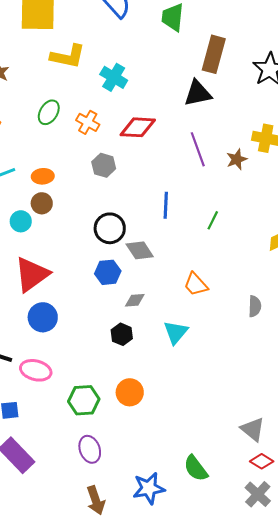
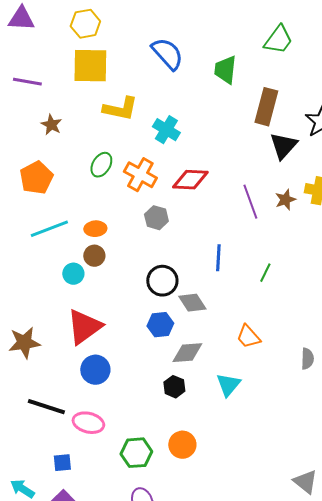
black triangle: (198, 93) -> (283, 146), moved, turned -36
orange cross: (88, 122) -> (140, 175), size x1.4
brown star: (237, 159) -> (285, 200), moved
gray diamond: (135, 300) -> (187, 353), size x1.5

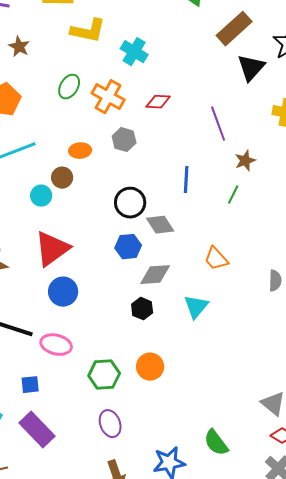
brown rectangle: (266, 107) -> (234, 29), turned 33
red diamond: (190, 180) -> (158, 102), size x0.7
brown star: (285, 200) -> (245, 161), moved
orange ellipse: (95, 229) -> (80, 151), moved

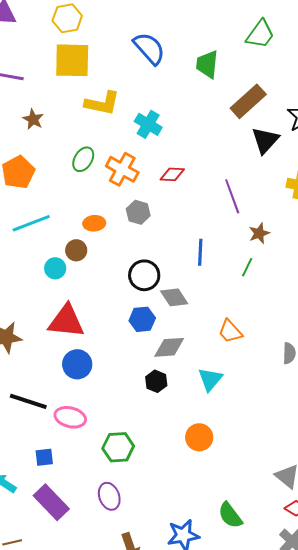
red triangle: (52, 249) -> (66, 321), turned 42
orange circle: (150, 367) -> (199, 437), moved
purple ellipse: (110, 424) -> (109, 496), moved

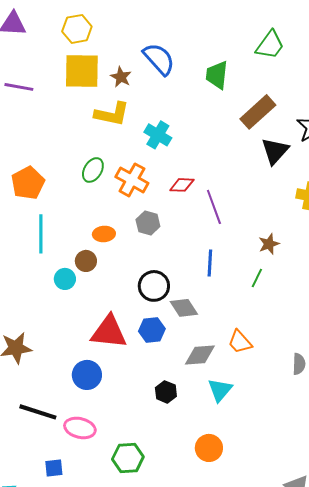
brown star: (33, 119) -> (121, 77), moved
purple line: (232, 196) -> (214, 207), moved
cyan line: (31, 223) -> (41, 234), turned -69
red triangle: (66, 321) -> (109, 332), moved
gray diamond: (169, 347) -> (200, 355), moved

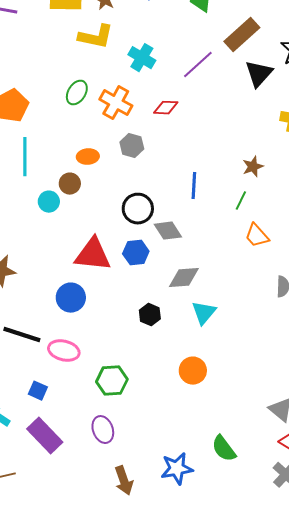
purple line: (214, 207) -> (198, 65), moved, turned 68
orange trapezoid: (240, 342) -> (257, 236), moved
blue square: (54, 468) -> (38, 391), turned 30

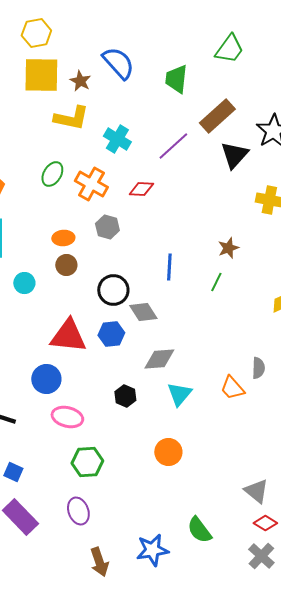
brown circle: (70, 184) -> (66, 265), moved
orange trapezoid: (257, 236) -> (232, 388), moved
pink ellipse: (64, 351) -> (67, 417), moved

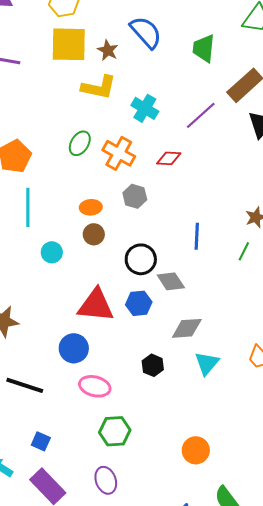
orange circle: (168, 452) -> (196, 450), moved

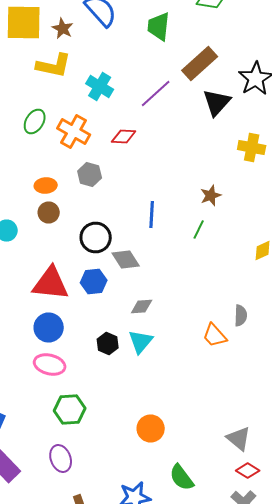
gray diamond: (187, 328) -> (142, 306), size x0.7
blue circle: (74, 348) -> (49, 328), moved
cyan triangle: (207, 363) -> (141, 342), moved

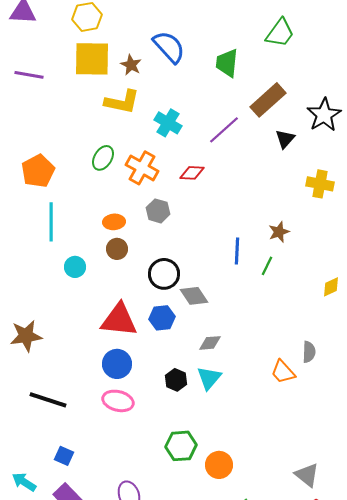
black triangle: (217, 102) -> (285, 139), size x0.7
blue line: (152, 214) -> (237, 251), moved
green hexagon: (70, 410) -> (181, 446), moved

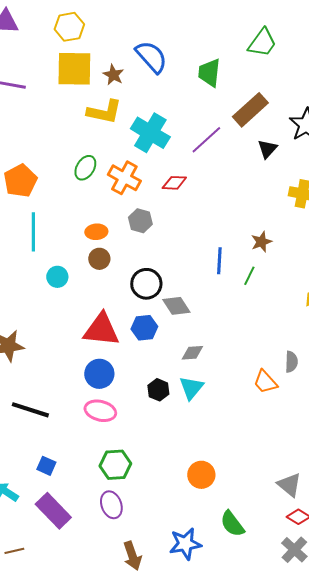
cyan cross: (168, 123) -> (150, 133), size x1.4
green hexagon: (181, 446) -> (115, 465), moved

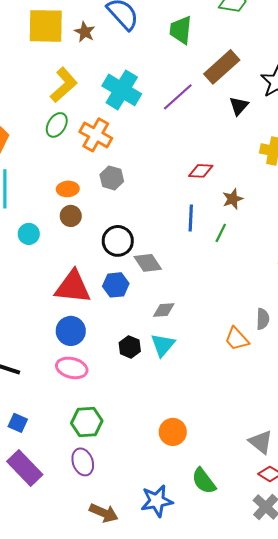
yellow L-shape: (104, 112) -> (64, 85), moved, turned -54
red diamond: (174, 183) -> (201, 171), moved
brown arrow: (132, 556) -> (104, 513), turned -48

